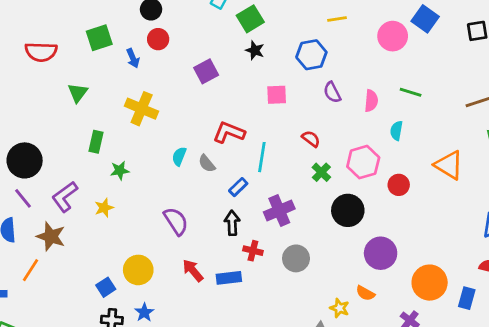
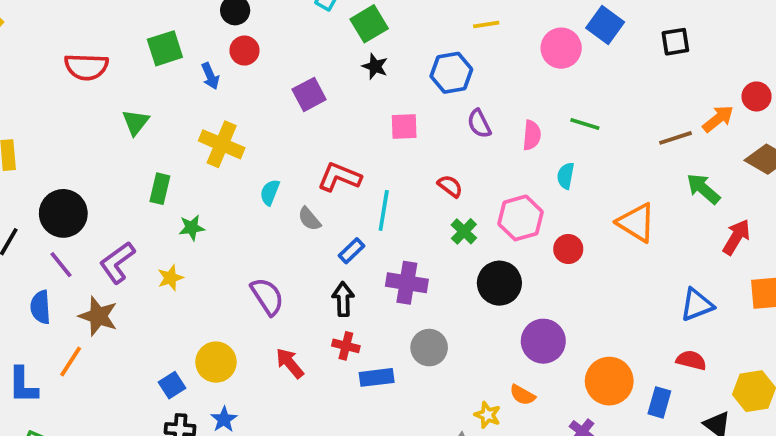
cyan semicircle: (179, 156) -> (270, 192), moved
purple cross: (279, 210) -> (407, 283), turned 32
red cross: (253, 251) -> (346, 346), moved
blue rectangle: (229, 278) -> (377, 377), moved

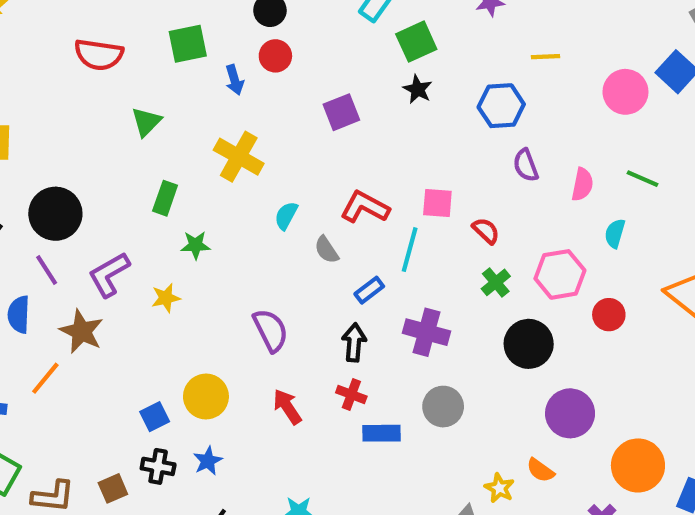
pink square: (404, 126) -> (437, 203), moved

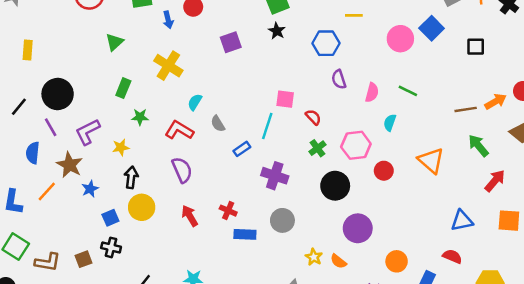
red L-shape: (365, 207) -> (179, 130), moved
black arrow: (354, 343) -> (131, 177), moved
blue star: (208, 461) -> (90, 189), moved
orange circle: (638, 465) -> (397, 261), size x0.7
yellow star: (499, 488) -> (314, 257), moved

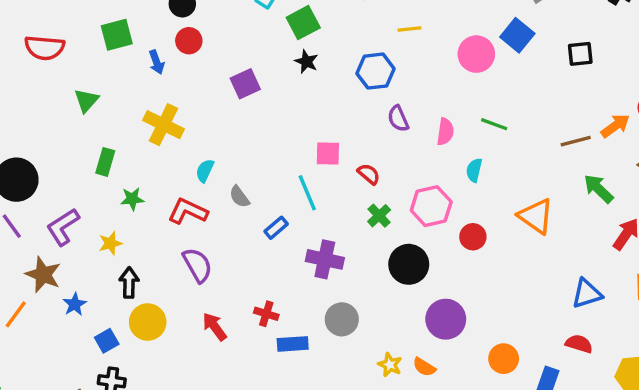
cyan line: (267, 126) -> (307, 193), turned -35

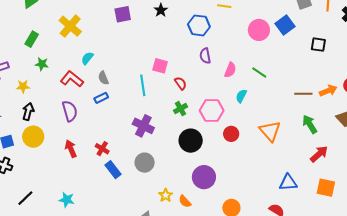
blue rectangle: (276, 228) -> (101, 98), moved
blue rectangle: (293, 344) -> (113, 170), turned 42

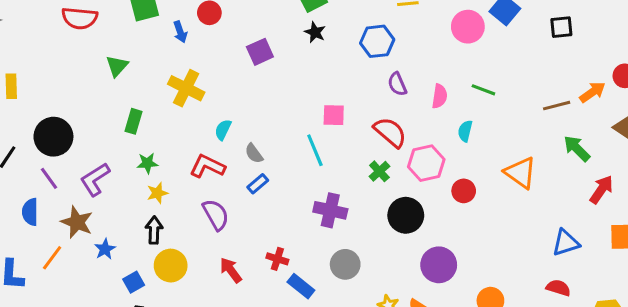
green star: (42, 64) -> (147, 163), moved
red semicircle: (181, 83) -> (390, 132), moved, size x1.6
yellow star: (23, 86) -> (157, 193), moved

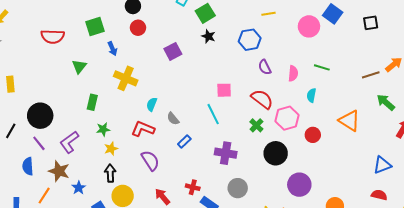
blue arrow: (180, 32) -> (112, 49), moved
blue rectangle: (258, 184) -> (184, 141), moved

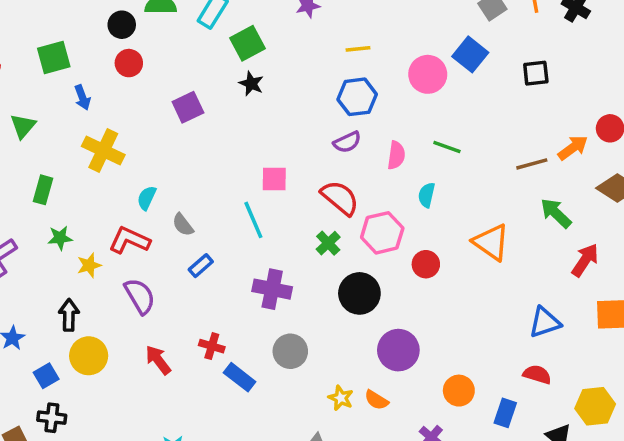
blue hexagon: (250, 40) -> (357, 97), moved
purple semicircle: (265, 67) -> (347, 142), turned -91
yellow star: (111, 149) -> (89, 265), moved

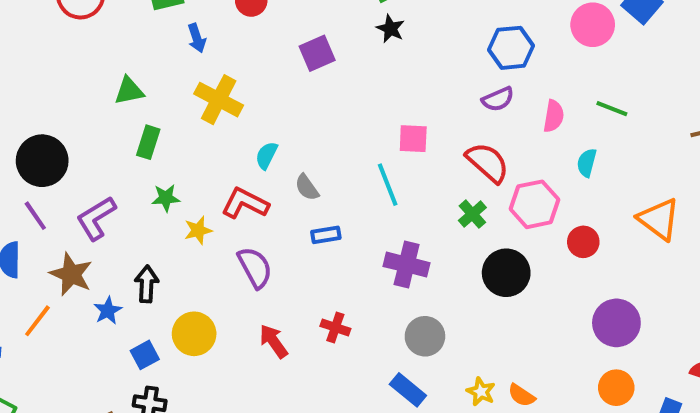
green triangle: (23, 126) -> (129, 91), moved, turned 36
blue rectangle: (201, 266) -> (326, 235), turned 30
black arrow: (69, 315) -> (147, 284), moved
purple circle: (398, 350) -> (616, 323), moved
blue rectangle: (240, 377) -> (408, 390), moved

